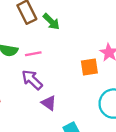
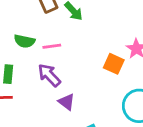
orange square: (89, 67) -> (114, 64), turned 30

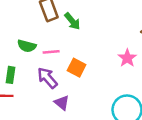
orange square: (114, 64) -> (77, 68), moved

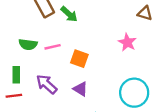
purple arrow: (47, 78) -> (47, 84), moved
purple triangle: (62, 103) -> (80, 89), moved

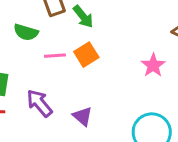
green semicircle: (28, 44) -> (26, 32), moved
orange square: (79, 59) -> (86, 55), moved, turned 30

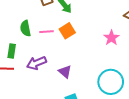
green semicircle: (26, 32) -> (25, 28), moved, turned 63
purple arrow: (39, 103) -> (36, 63), turned -72

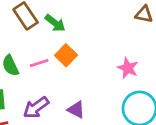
pink star: (111, 38) -> (128, 68), moved

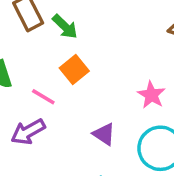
pink line: (39, 63) -> (43, 97), moved, turned 42
purple triangle: (76, 110) -> (104, 134), moved

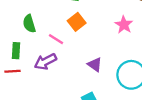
pink star: (151, 95) -> (124, 25), moved

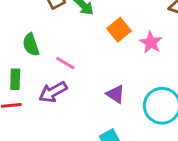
orange square: (77, 22) -> (119, 30), moved

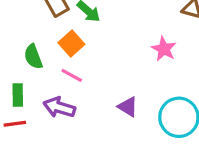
orange square: (119, 30) -> (71, 44), moved
purple arrow: (53, 92) -> (59, 107), turned 48

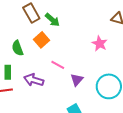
pink line: (72, 75) -> (58, 65), moved
purple triangle: (128, 107) -> (77, 80), turned 40

